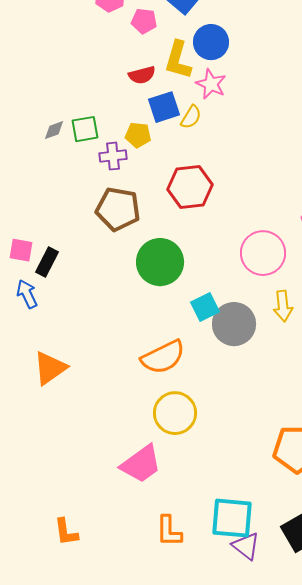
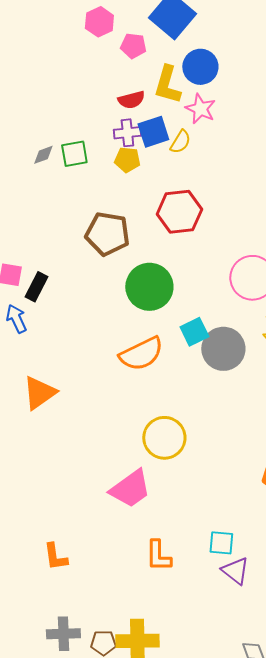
purple cross: (113, 156) -> (127, 133), moved
orange semicircle: (163, 357) -> (141, 354), moved
cyan square: (232, 518) -> (221, 543), size x0.6

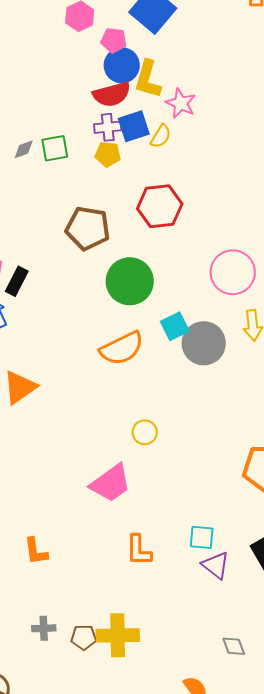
blue circle: (200, 67) -> (122, 65), moved
red semicircle: (131, 100) -> (112, 94), size x1.4
yellow circle: (164, 438) -> (145, 432), size x0.6
gray cross: (63, 634) -> (44, 628), size x0.7

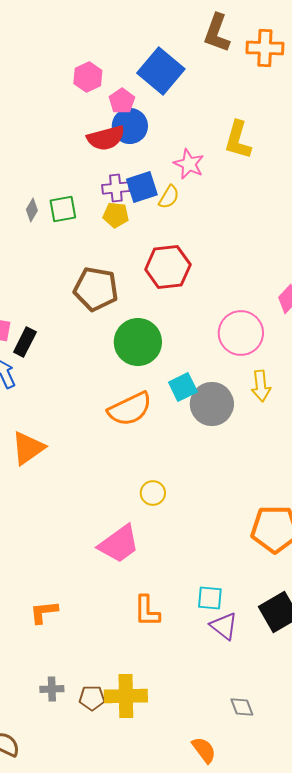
pink pentagon: (114, 40) -> (122, 101), turned 30
yellow L-shape: (148, 79) -> (238, 140), moved
red semicircle: (112, 94) -> (106, 138), moved
gray diamond: (24, 149) -> (32, 210), turned -40
orange L-shape: (36, 551) -> (44, 612), turned 92

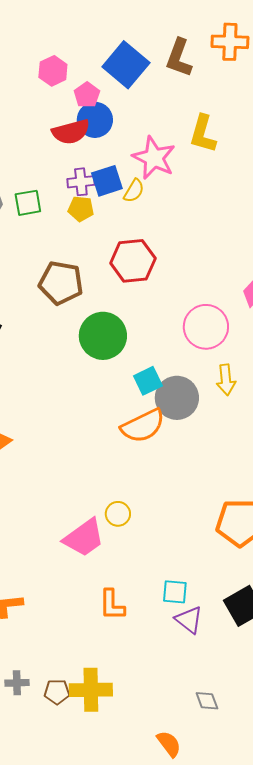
brown L-shape: (217, 33) -> (179, 58), moved
pink star: (189, 164) -> (154, 158), size x1.4
orange semicircle: (130, 409) -> (143, 426), moved
yellow circle: (153, 493) -> (118, 514), moved

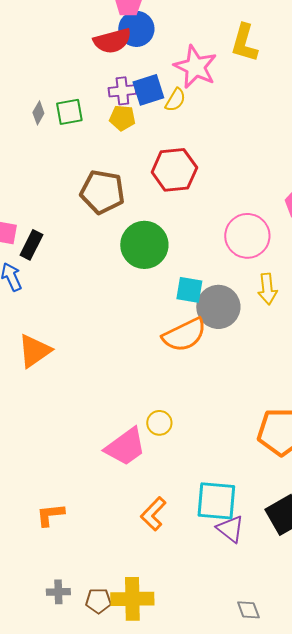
cyan square: (148, 381) -> (189, 290), turned 36
cyan square: (175, 592) -> (216, 501), size x1.6
orange L-shape: (112, 605) -> (153, 514), turned 44

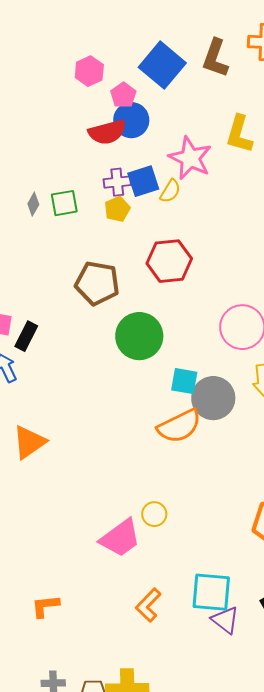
yellow pentagon: (122, 118) -> (117, 209), turned -30

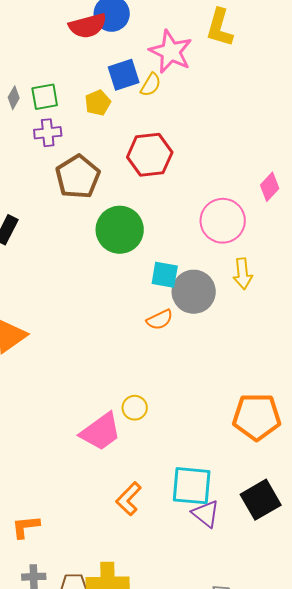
purple cross: (117, 182) -> (48, 133), moved
brown pentagon: (97, 283) -> (78, 177), turned 30
orange semicircle: (179, 426) -> (160, 320), size x0.6
orange L-shape: (45, 606) -> (26, 527), moved

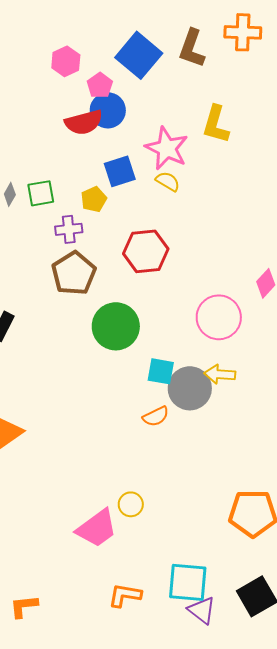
yellow semicircle: (151, 85) -> (168, 181), moved, turned -90
purple cross: (48, 133) -> (69, 229), moved
yellow arrow: (243, 274) -> (220, 374), moved, turned 100
orange L-shape: (129, 499) -> (125, 595), turned 56
orange L-shape: (26, 527) -> (24, 606), moved

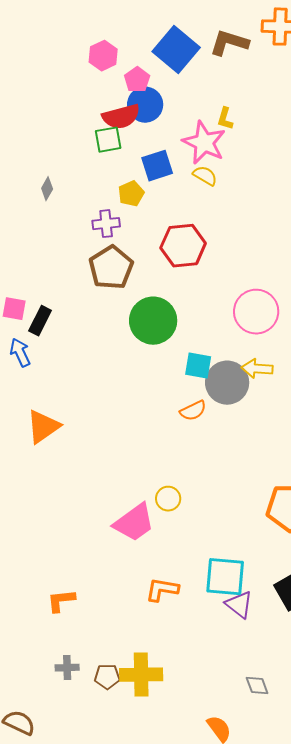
brown L-shape: (192, 48) -> (229, 43), turned 87
yellow L-shape: (216, 124) -> (225, 119), moved, size x0.6
green square: (41, 193) -> (108, 140), moved

